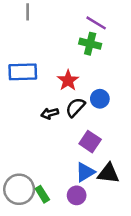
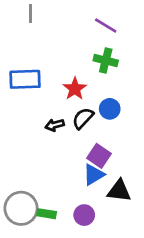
green cross: (90, 44) -> (106, 60), moved
blue triangle: (85, 172) -> (94, 175), moved
green rectangle: (42, 194) -> (47, 214), turned -49

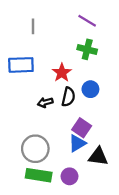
gray line: (30, 13) -> (33, 26), moved
black semicircle: (83, 118) -> (68, 97), turned 150
gray circle: (21, 208) -> (35, 149), moved
green rectangle: (47, 214) -> (39, 175), size x1.6

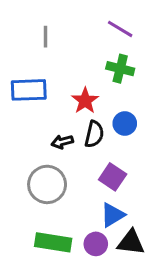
blue triangle: (77, 143) -> (113, 215), moved
gray circle: (35, 149) -> (47, 184), moved
black triangle: (98, 156) -> (131, 242), moved

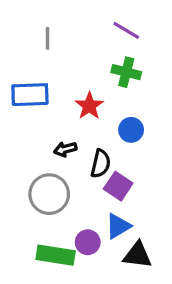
black semicircle: (94, 134) -> (101, 164), moved
purple circle: (96, 244) -> (88, 242), moved

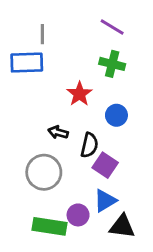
blue rectangle: (30, 95) -> (27, 63), moved
black arrow: (65, 149) -> (58, 132), turned 30

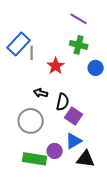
gray line: (42, 34) -> (32, 53), moved
blue rectangle: (27, 63) -> (19, 44), turned -45
blue circle: (116, 115) -> (96, 68), moved

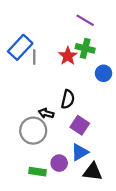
red star: (56, 66) -> (68, 56), moved
black arrow: (41, 93) -> (46, 113), moved
black semicircle: (63, 102) -> (68, 99), moved
green rectangle: (35, 159) -> (38, 172), size x0.7

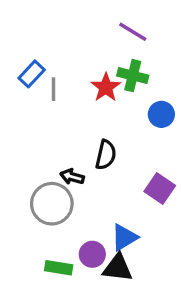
blue rectangle: (20, 47) -> (32, 74), size x0.7
purple square: (80, 125) -> (160, 189), moved
black triangle: (93, 172) -> (118, 268), moved

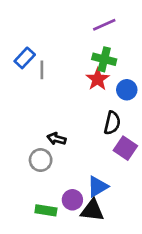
purple line: (133, 32) -> (104, 25), turned -55
red star: (106, 87) -> (98, 79), moved
black semicircle: (106, 155) -> (112, 123), moved
gray circle: (52, 204) -> (41, 160), size x0.7

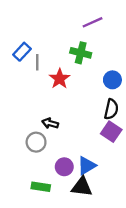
green cross: (104, 59) -> (81, 53), moved
red star: (98, 79) -> (60, 79), moved
black semicircle: (112, 123) -> (111, 109), moved
purple circle: (72, 200) -> (64, 167), moved

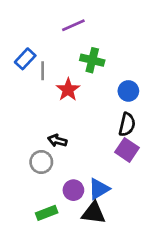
purple line: (92, 22) -> (73, 25), moved
green rectangle: (41, 187) -> (47, 213), turned -30

